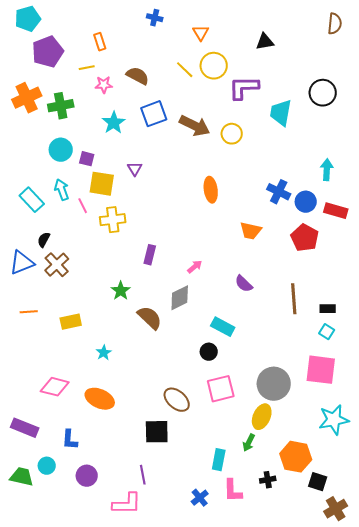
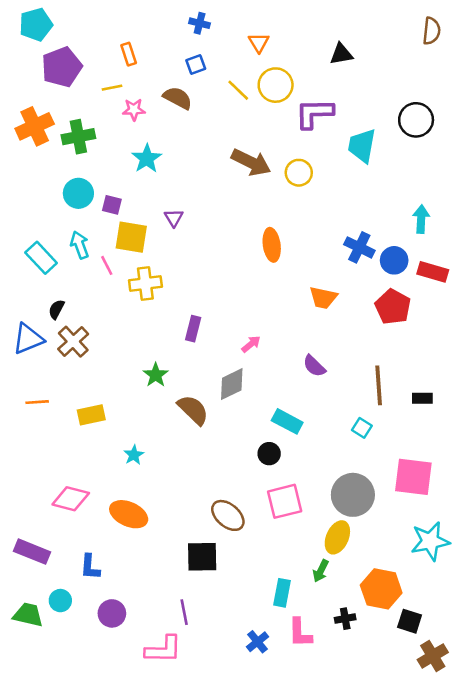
blue square: (154, 114) -> (196, 64), moved, size x0.6
cyan square: (327, 332) -> (362, 428), moved

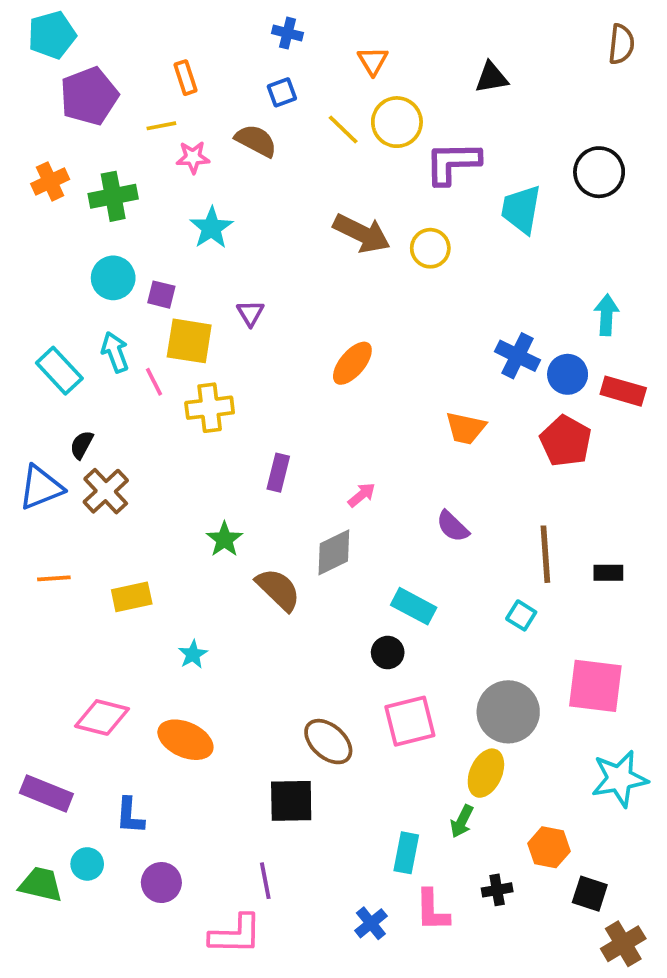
orange cross: (35, 126) -> (50, 181), size x0.7
orange ellipse: (272, 245) -> (352, 363), moved, turned 48
orange hexagon: (381, 589) -> (549, 847), size x0.7

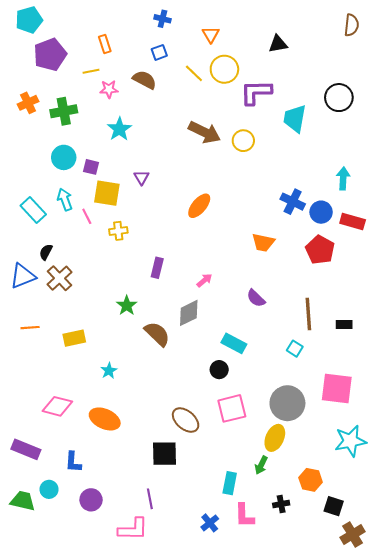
yellow cross: (210, 408) -> (118, 231), size x0.7

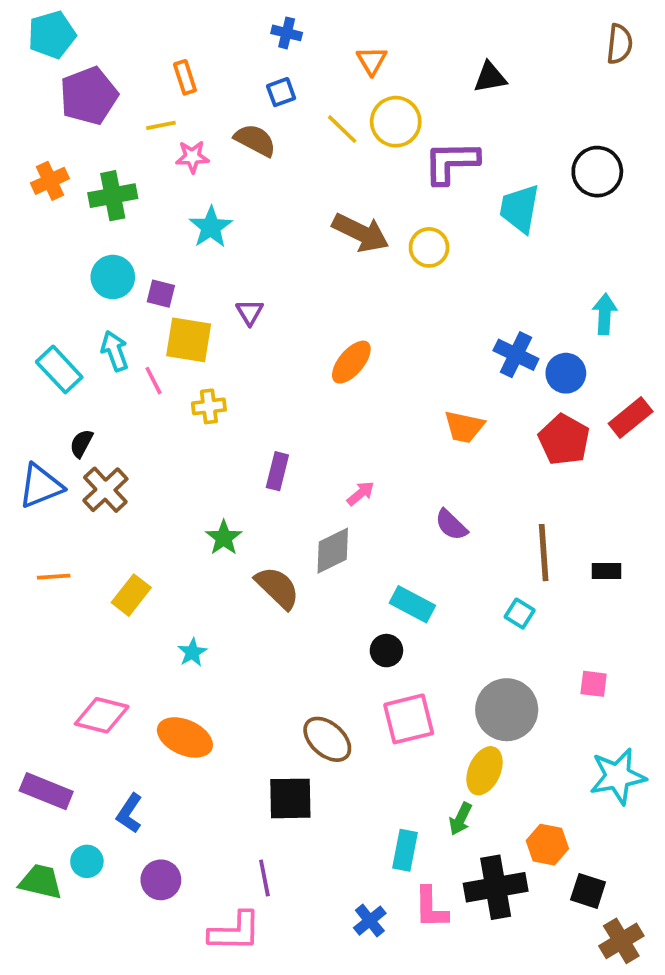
red rectangle: (353, 222) -> (631, 418), moved, turned -55
yellow rectangle: (74, 338) -> (131, 595), turned -40
pink square: (337, 389) -> (594, 684), size x0.5
blue L-shape: (73, 462) -> (129, 813), turned 30
black cross: (281, 504) -> (496, 887), size x2.0

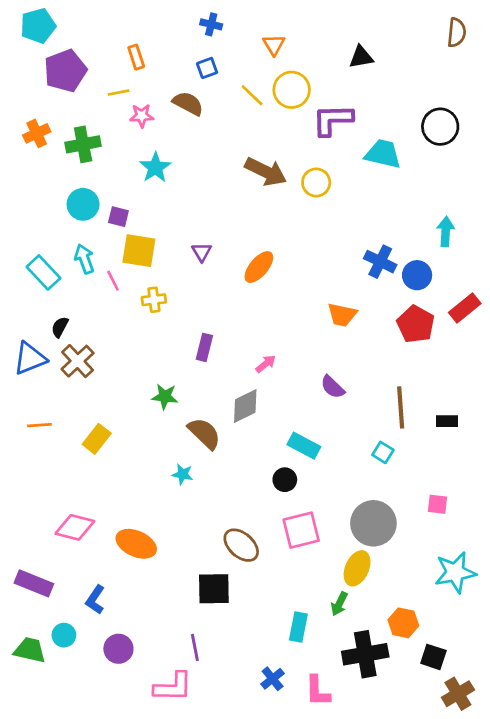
cyan trapezoid: (520, 209) -> (383, 154), turned 93
purple triangle: (250, 312) -> (202, 252), moved
green star: (224, 538) -> (165, 397), turned -30
cyan star: (192, 652) -> (183, 474), moved, turned -30
pink L-shape: (431, 908) -> (318, 691), moved

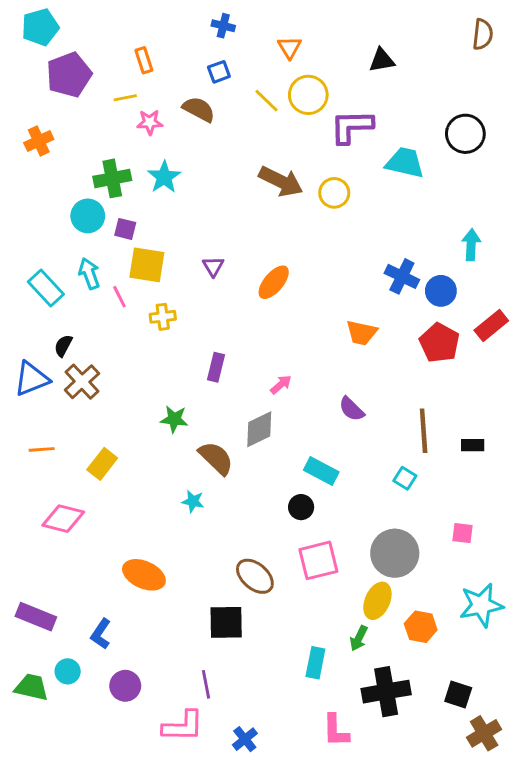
green cross: (83, 144) -> (112, 178), moved
pink diamond: (75, 527) -> (63, 519), moved
orange hexagon: (403, 623) -> (421, 627), moved
blue cross: (273, 679) -> (245, 739), moved

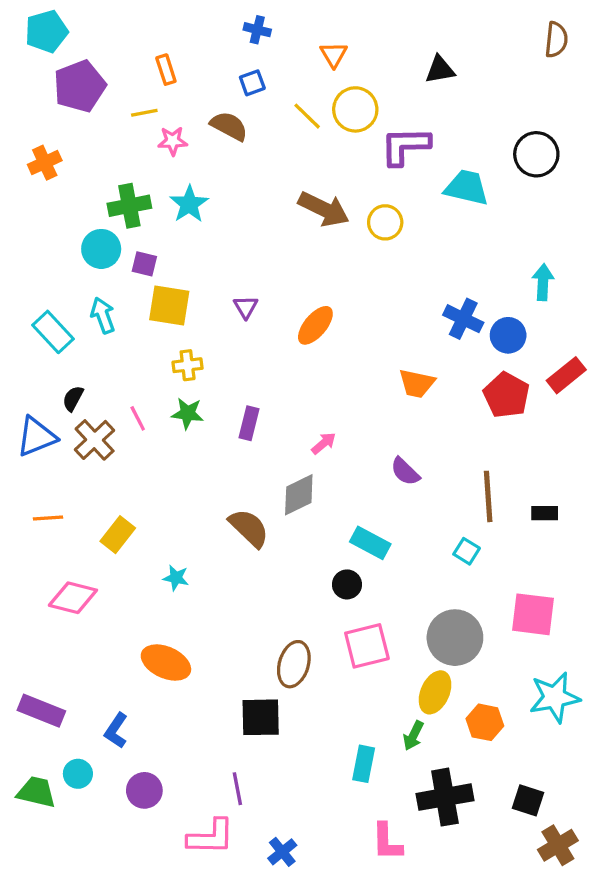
pink line: (119, 297) -> (138, 418), moved
green star: (174, 419) -> (188, 413), moved
cyan star: (193, 501) -> (176, 578), moved
pink square: (462, 533) -> (533, 614), size x1.8
brown ellipse: (255, 576) -> (294, 664), turned 66

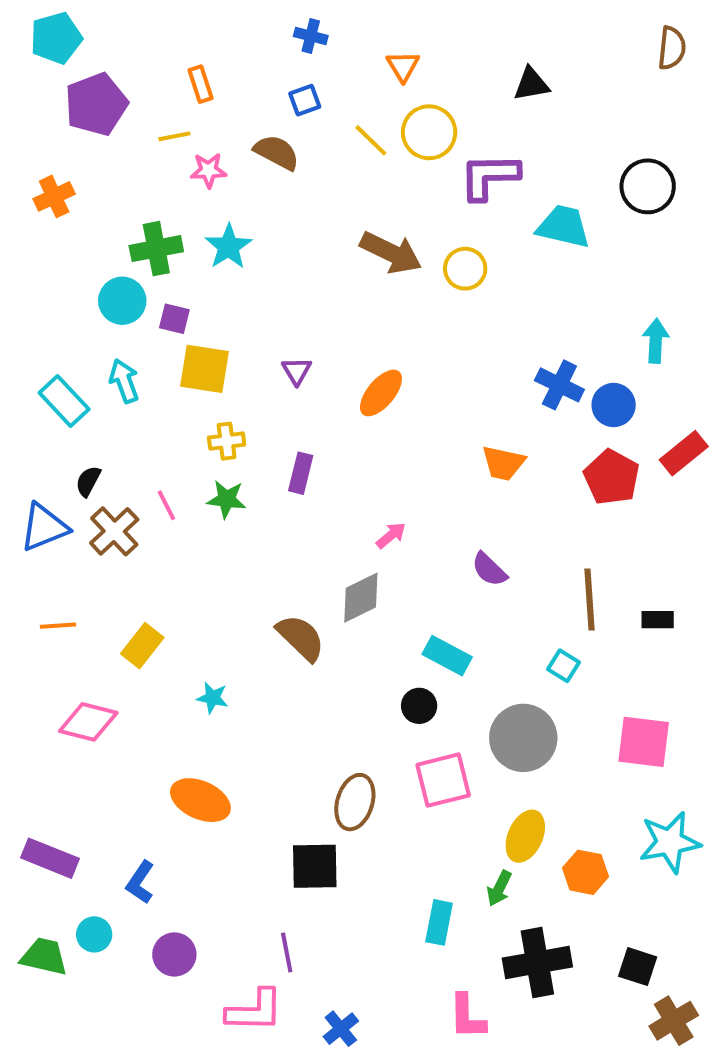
purple rectangle: (249, 423) -> (301, 473), moved
gray circle: (455, 638) -> (523, 738), moved

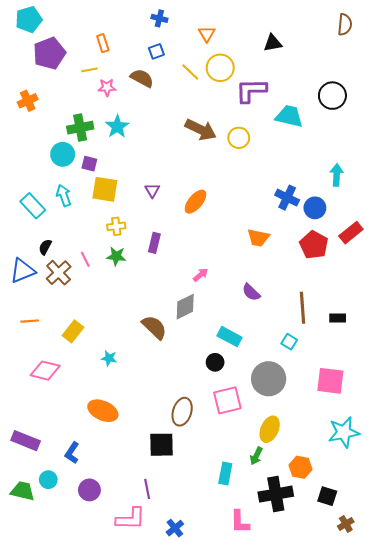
orange hexagon: (585, 872) -> (301, 467), moved
brown cross: (674, 1021) -> (346, 524), size x0.7

